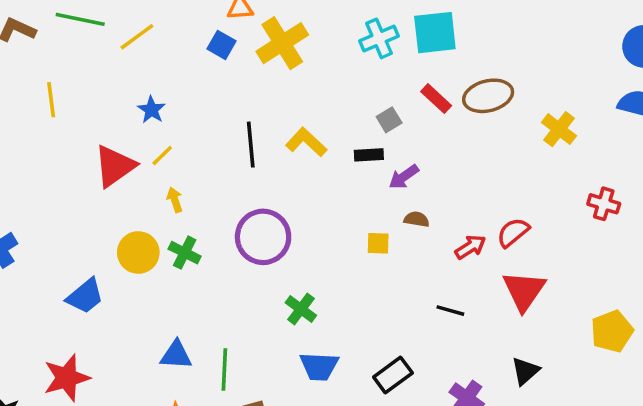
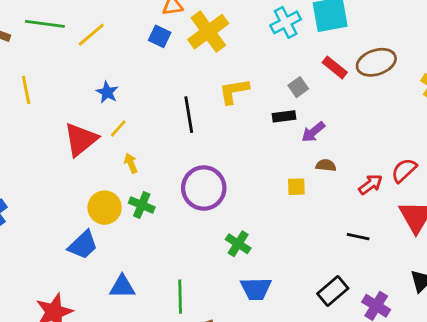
yellow L-shape: (306, 142) -> (234, 91), moved, turned -48
blue trapezoid: (85, 296) -> (83, 245), moved
blue triangle: (176, 355) -> (122, 287), moved
black rectangle: (393, 375) -> (333, 291), moved

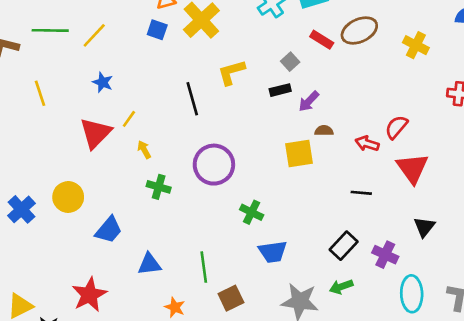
blue star: (107, 92) -> (103, 82), moved
red arrow: (371, 184) -> (367, 144), turned -120
yellow square: (296, 187) -> (299, 154), size x1.6
yellow circle: (105, 208) -> (68, 197), moved

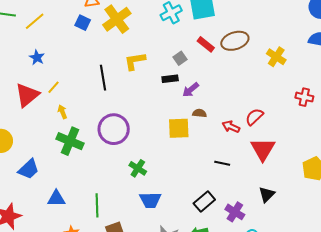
green cross: (159, 187) -> (70, 141), size x1.5

